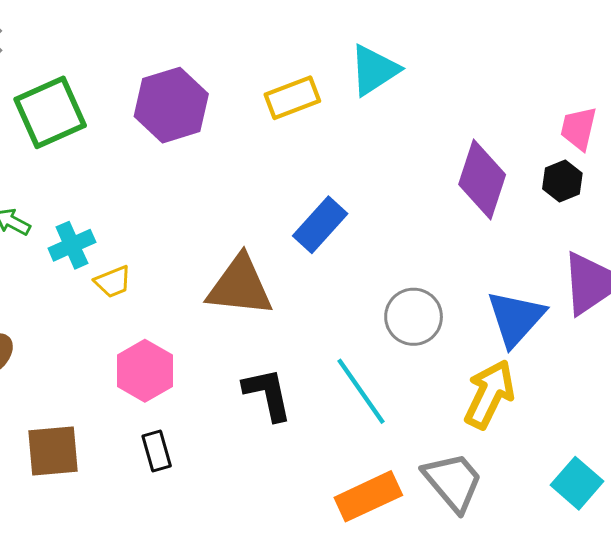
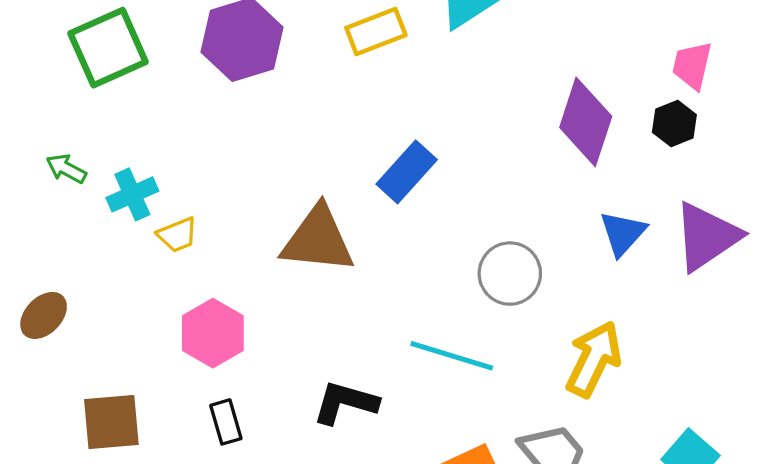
blue triangle: (516, 318) -> (623, 233), moved, size x0.7
cyan line: (361, 391) -> (452, 356), turned -38
black L-shape: (268, 394) -> (345, 403), moved, turned -62

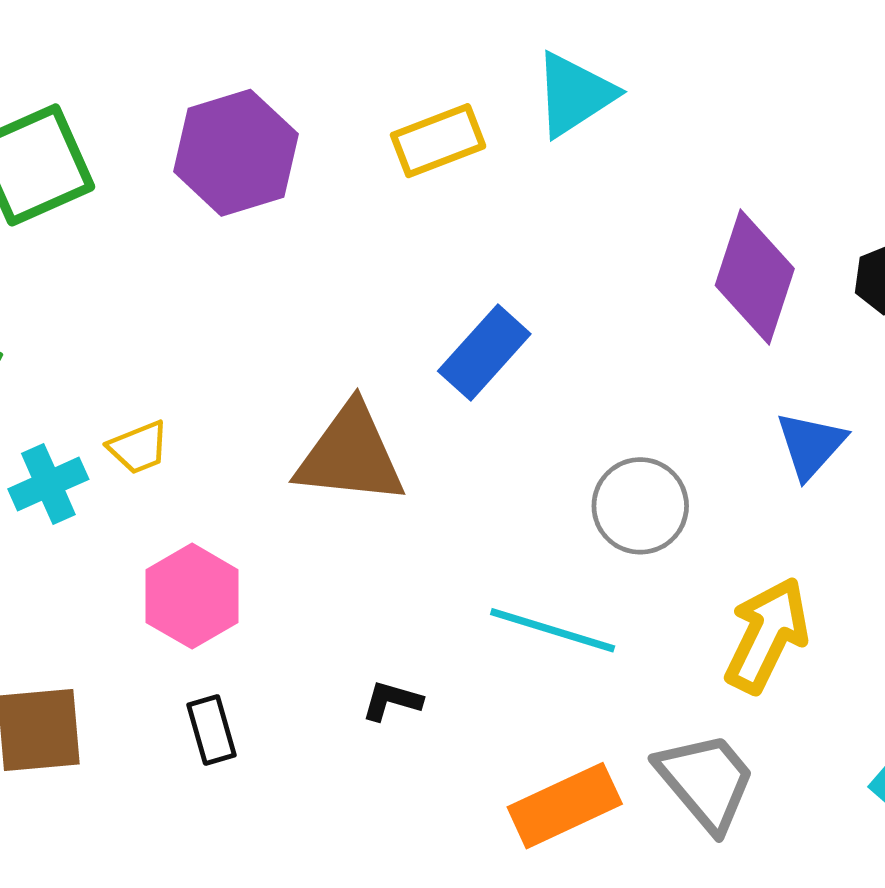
cyan cross: (132, 194) -> (48, 484), moved
black L-shape: (345, 403) -> (392, 701), size x0.6

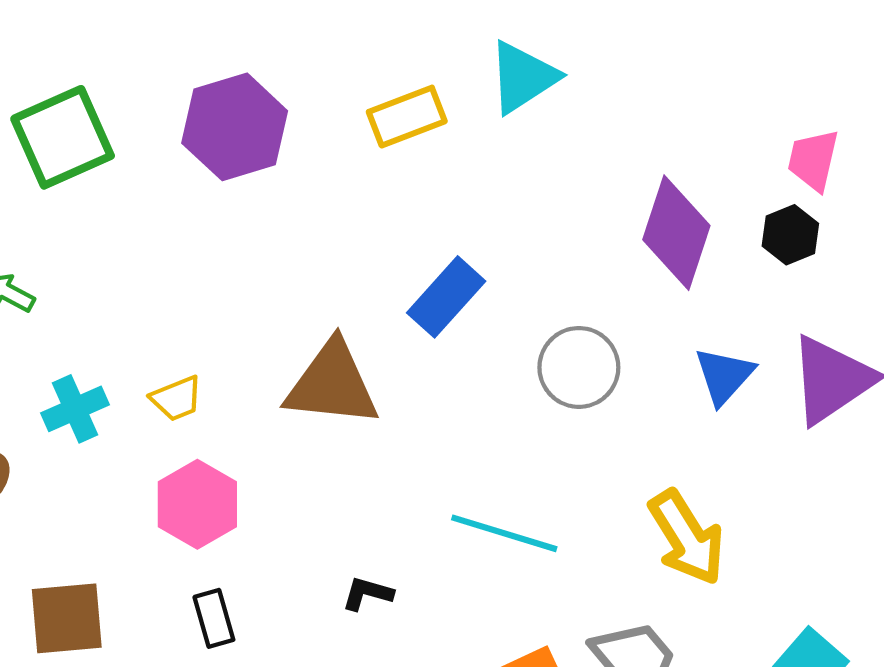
yellow trapezoid: (138, 447) -> (177, 399), moved
gray circle: (640, 506) -> (579, 367), moved
yellow arrow: (767, 635) -> (687, 537), turned 122

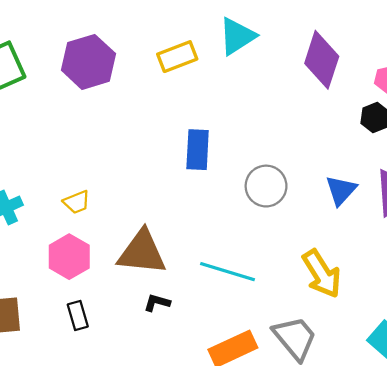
purple diamond: (676, 233) -> (322, 60), moved
blue rectangle: (446, 297) -> (198, 150), turned -39
brown triangle: (332, 384) -> (142, 252), moved
yellow trapezoid: (177, 399) -> (77, 202), moved

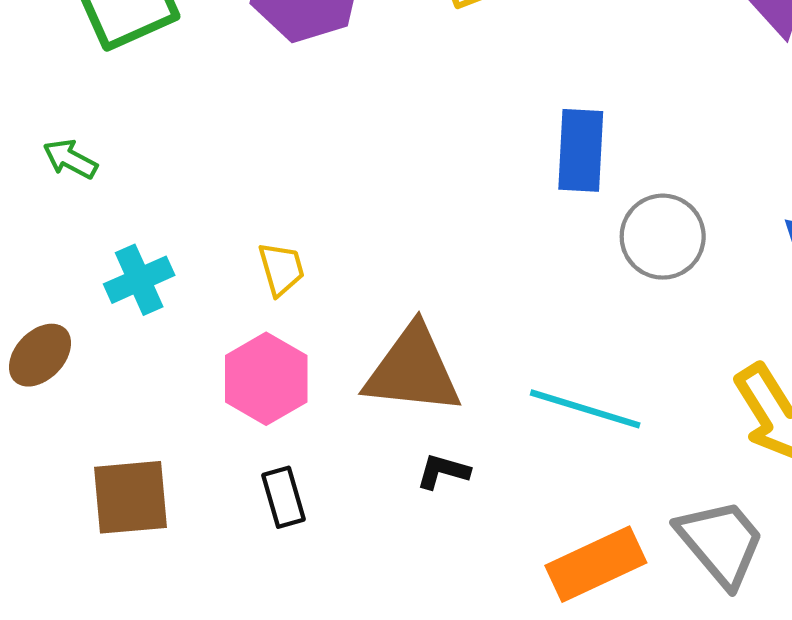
blue rectangle: (198, 150) -> (581, 150), moved
yellow trapezoid: (77, 202) -> (281, 269), turned -84

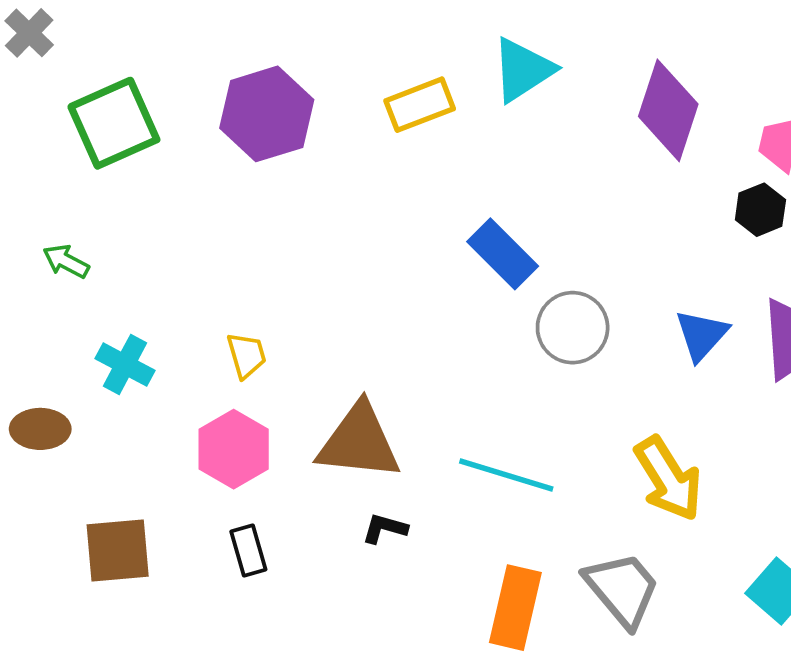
blue rectangle: (581, 150) -> (503, 254), turned -48
cyan cross: (139, 280) -> (125, 364), turned -38
brown ellipse: (40, 355) -> (40, 429), turned 46
orange rectangle: (596, 564) -> (515, 608), turned -52

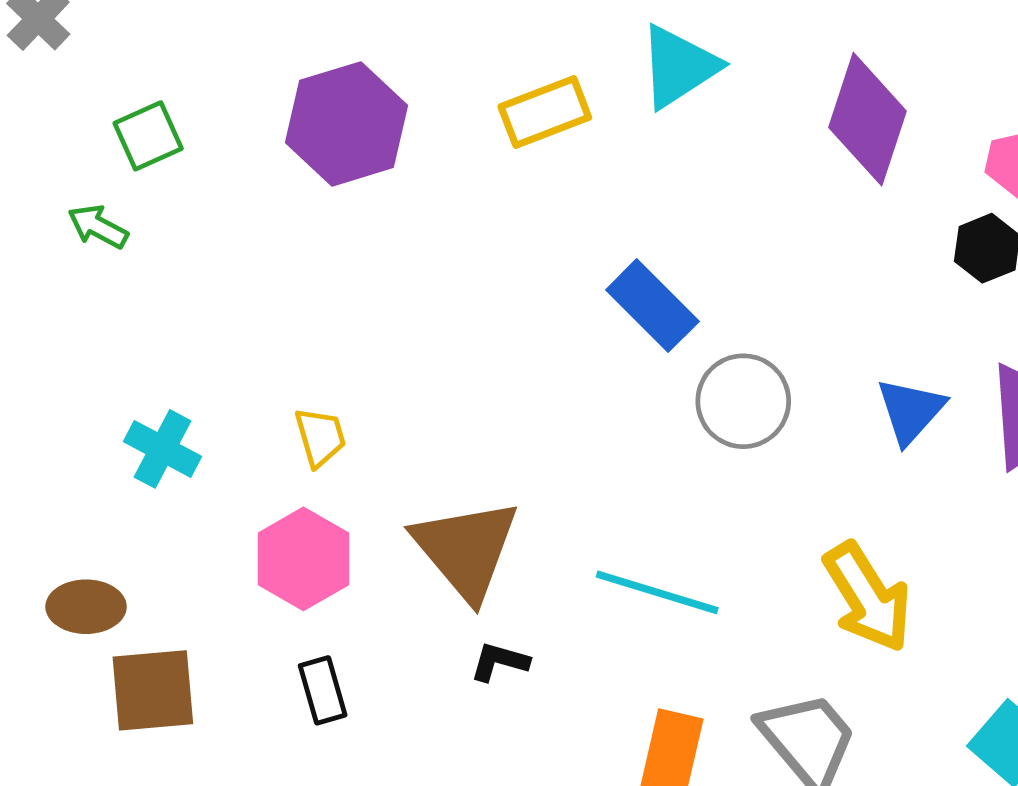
green square: (114, 123) -> (148, 136), size x0.6
green arrow: (66, 261) -> (98, 227), moved
brown ellipse: (40, 429) -> (86, 607), moved
brown triangle: (359, 442) -> (466, 549), turned 44

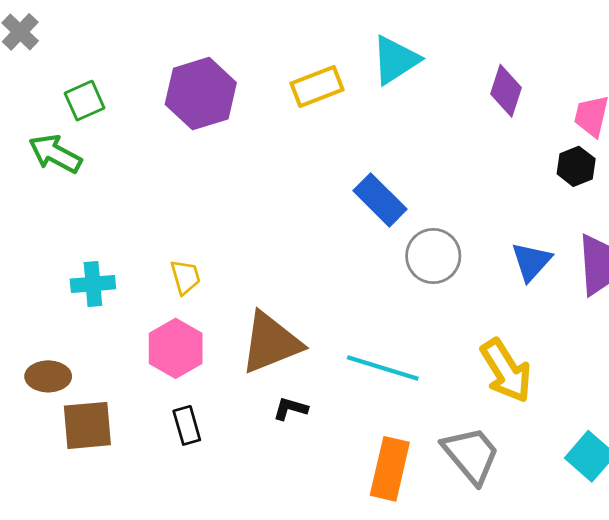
purple diamond: (868, 119) -> (506, 91), size x0.7
green arrow: (98, 227) -> (55, 154), size x1.5
cyan cross: (162, 449) -> (93, 284), turned -33
brown triangle: (466, 549) -> (271, 343), turned 48

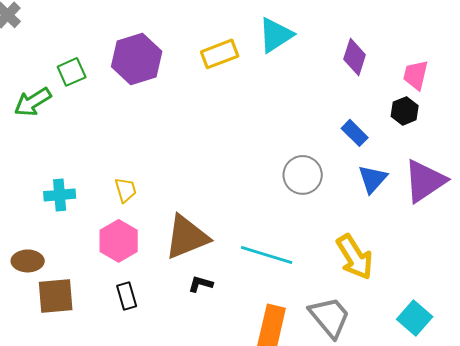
green square: (85, 101) -> (72, 72), moved
green arrow: (55, 154) -> (33, 102), turned -60
blue rectangle: (380, 200) -> (355, 133), moved, size x0.7

